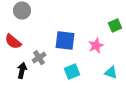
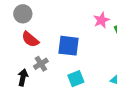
red semicircle: (13, 42) -> (30, 39), moved
pink star: (96, 46) -> (101, 20), moved

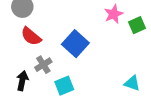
blue square: (68, 46) -> (75, 44), turned 35
cyan square: (76, 79) -> (64, 86), moved

